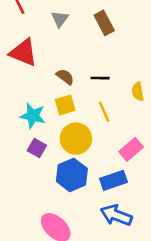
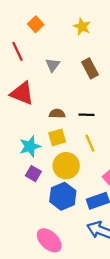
brown semicircle: (65, 77) -> (57, 114), turned -35
cyan star: (33, 116) -> (30, 146), turned -30

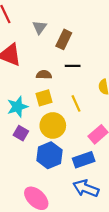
brown rectangle: (90, 68) -> (64, 39), moved, turned 54
black line: (87, 115) -> (73, 66), moved

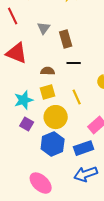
brown rectangle: (64, 39) -> (66, 39), turned -42
blue arrow: (86, 188) -> (86, 174), turned -40

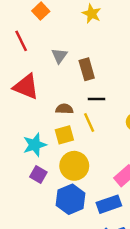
yellow line: (77, 97) -> (89, 122), moved

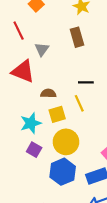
gray triangle: (59, 56) -> (42, 49), moved
brown rectangle: (87, 69) -> (77, 37), moved
brown semicircle: (64, 109) -> (48, 93), moved

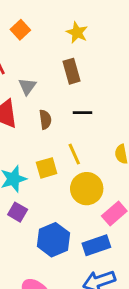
black line: (86, 82) -> (83, 113), moved
brown semicircle: (48, 93) -> (45, 120), moved, turned 80
yellow circle: (66, 142) -> (87, 189), moved

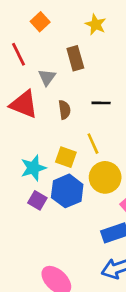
brown rectangle: (71, 71) -> (75, 58), moved
yellow square: (47, 168) -> (66, 157), turned 35
blue hexagon: (54, 240) -> (67, 191), moved

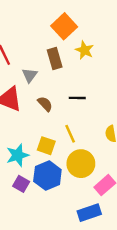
orange square: (40, 22) -> (64, 26), moved, size x1.5
yellow star: (96, 24) -> (84, 50), moved
brown semicircle: (64, 110) -> (45, 104), turned -35

